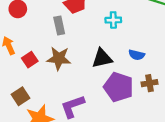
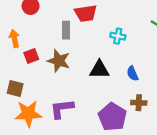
blue semicircle: (137, 55) -> (132, 74), turned 40
purple pentagon: (119, 87) -> (112, 117), moved
brown square: (21, 96) -> (15, 88), turned 35

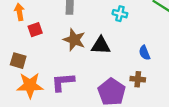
brown star: (59, 61) -> (74, 40), moved
blue semicircle: (132, 74) -> (144, 53), moved

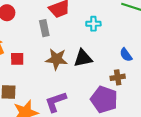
red square: (35, 30) -> (17, 59), turned 32
brown cross: (138, 79) -> (118, 77), moved

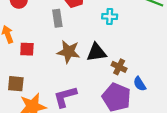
blue semicircle: (126, 55) -> (140, 84), moved
brown cross: (118, 77) -> (119, 67), moved, turned 32

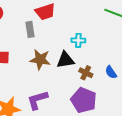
cyan cross: (110, 16) -> (78, 40), moved
blue semicircle: (140, 84) -> (111, 72), moved

